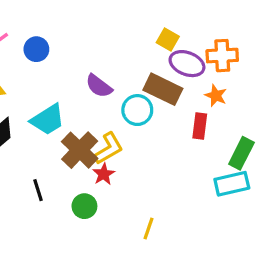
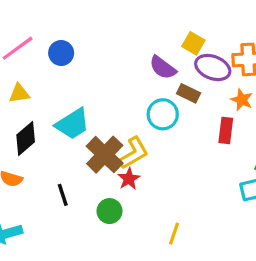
purple semicircle: (99, 86) -> (163, 68), moved
brown rectangle: (163, 89) -> (189, 93), size x0.6

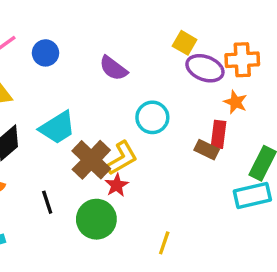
purple semicircle: (163, 68) -> (113, 68), moved
brown rectangle: (189, 93) -> (207, 150), moved
green circle: (110, 211) -> (96, 219), size x1.5

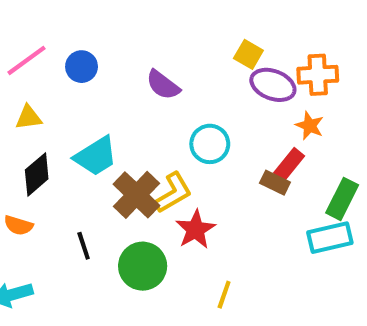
red rectangle: (219, 134) -> (289, 164), turned 32
red star: (117, 185) -> (196, 229), moved, size x1.4

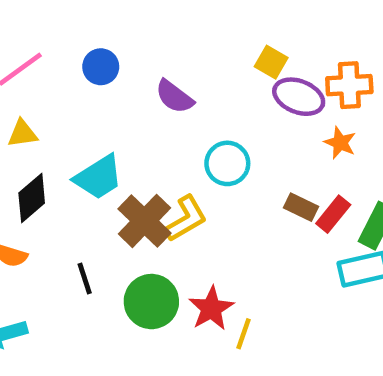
blue circle: (82, 67) -> (101, 67), moved
red rectangle: (289, 164) -> (333, 214), moved
red star: (196, 229) -> (211, 308), moved

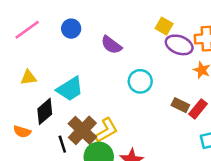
yellow triangle: (22, 133) -> (28, 78), moved
black diamond: (32, 198) -> (45, 111), moved
yellow L-shape: (186, 219) -> (106, 130), moved
brown cross: (144, 221) -> (82, 130), moved

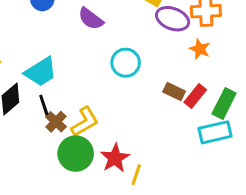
brown cross: (82, 130) -> (56, 122), size x0.6
black line: (62, 144) -> (44, 105), moved

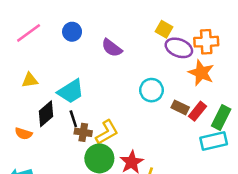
orange star: (200, 49) -> (201, 73), size x1.5
cyan circle: (126, 63) -> (152, 90), moved
brown cross: (56, 122) -> (83, 132), turned -35

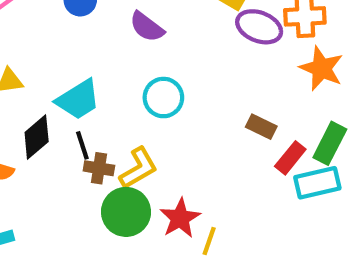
orange star: (201, 73) -> (322, 68), moved
cyan circle: (152, 90) -> (163, 98), moved
red rectangle: (197, 111) -> (290, 158), moved

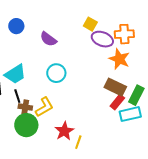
orange star: (322, 68) -> (119, 59), moved
brown rectangle: (261, 127) -> (115, 87), moved, size x1.5
green circle: (126, 212) -> (26, 125), moved

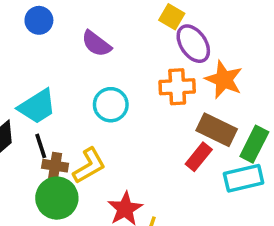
orange cross: (124, 34) -> (177, 87), moved
purple ellipse: (102, 39) -> (193, 44), turned 35
red rectangle: (117, 102) -> (199, 157), moved

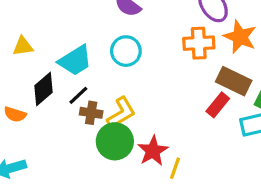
cyan circle: (111, 105) -> (126, 51), moved
black line: (41, 146) -> (78, 95), turned 65
green circle: (57, 198) -> (115, 141), moved

